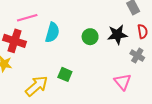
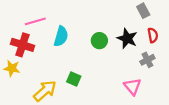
black star: (117, 35) -> (127, 38), turned 30
gray cross: (137, 56) -> (147, 60), turned 32

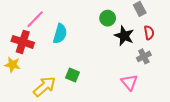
pink line: (35, 21) -> (35, 19), turned -30
green circle: (99, 41) -> (108, 18), moved

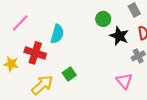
pink line: (35, 19) -> (20, 23), moved
red cross: (23, 42) -> (35, 53), moved
green square: (72, 75) -> (69, 74), turned 32

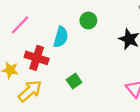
green circle: (103, 19) -> (88, 20), moved
yellow arrow: (42, 85) -> (30, 91), moved

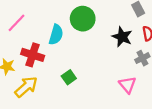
green circle: (88, 20) -> (83, 19), size x1.5

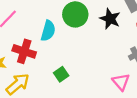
black star: (122, 37) -> (110, 19), moved

